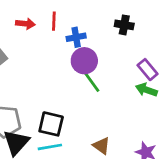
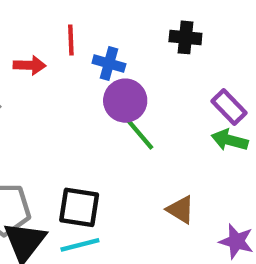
red arrow: (25, 24) -> (30, 65), moved
blue cross: (76, 37) -> (109, 63), turned 30
brown triangle: (101, 146) -> (181, 210), moved

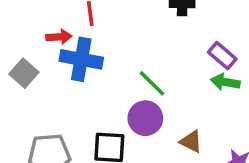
blue cross: (109, 63) -> (81, 59), moved, size x1.6
purple circle: (125, 101) -> (145, 118), moved

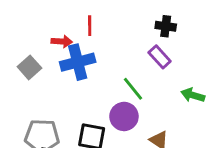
purple rectangle: (222, 56) -> (160, 57), moved
blue cross: (81, 59) -> (78, 62), turned -32

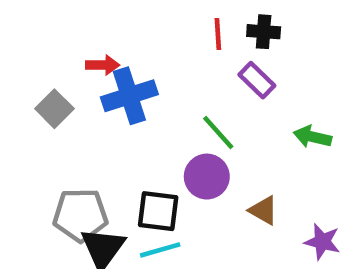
red line: (90, 26) -> (218, 34), moved

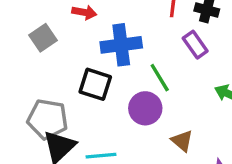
blue cross: (129, 96) -> (121, 45), moved
black square: (158, 211) -> (95, 84), moved

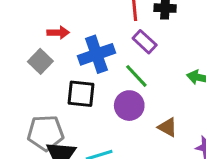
gray square: (43, 38) -> (40, 61), moved
purple rectangle: (195, 45) -> (145, 42), moved

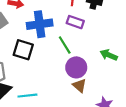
purple rectangle: (145, 42) -> (75, 22), turned -35
purple circle: (129, 106) -> (76, 67), moved

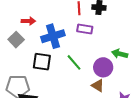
green line: (65, 45) -> (74, 62), moved
purple circle: (76, 67) -> (103, 67), moved

